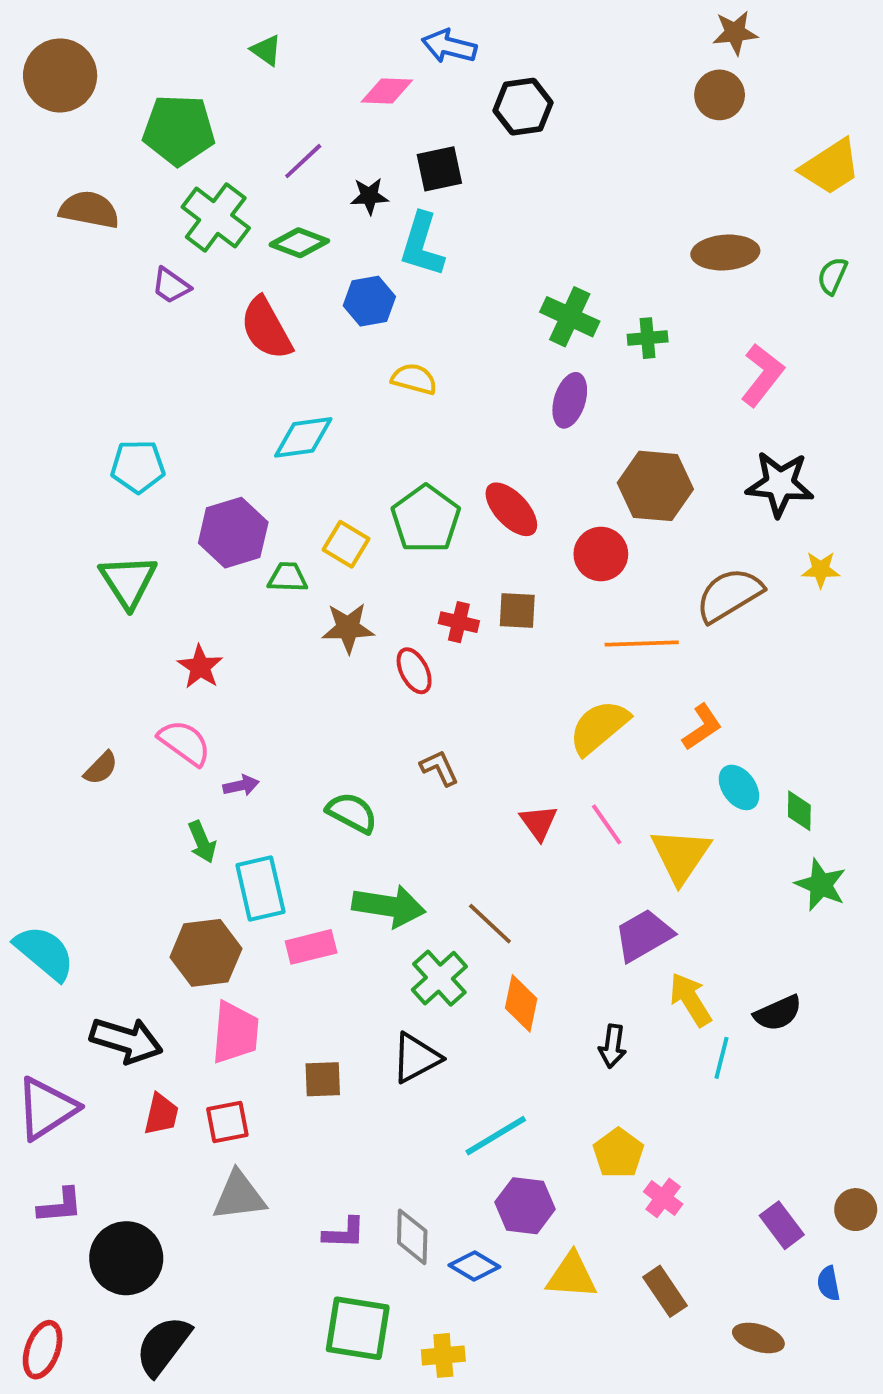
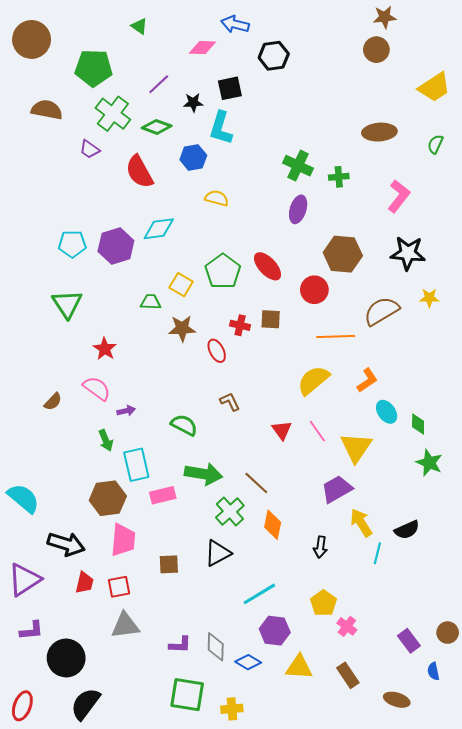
purple hexagon: (233, 533) -> (116, 246), moved

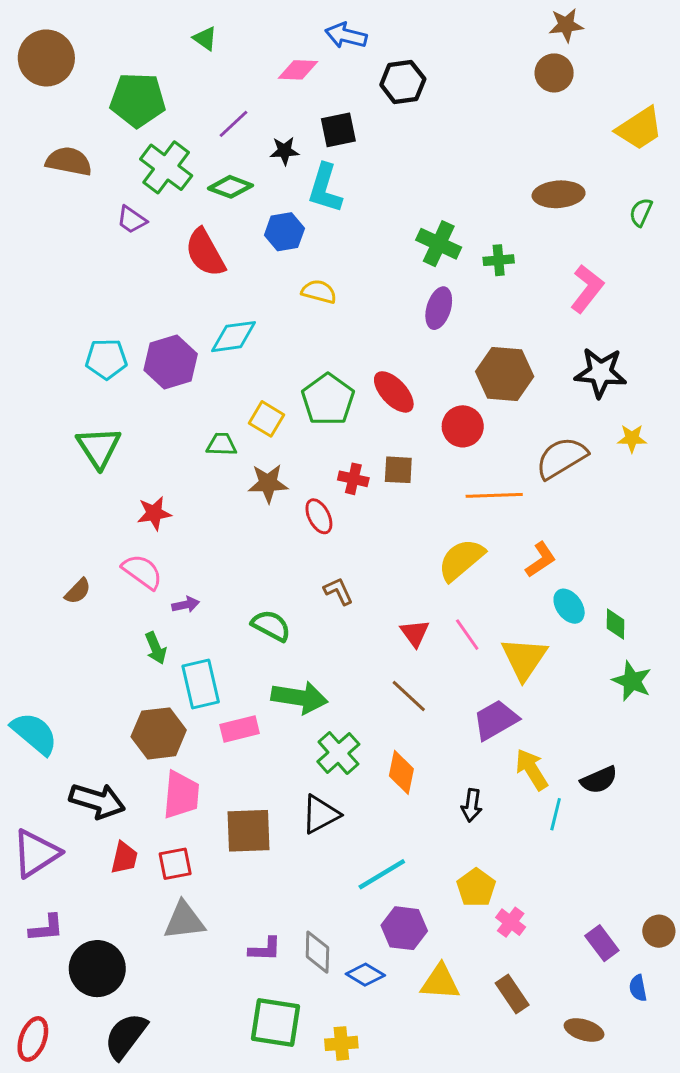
red star: (105, 349) -> (154, 513), turned 30
brown line: (256, 483) -> (409, 696), moved
brown square: (169, 564) -> (249, 831), size x1.6

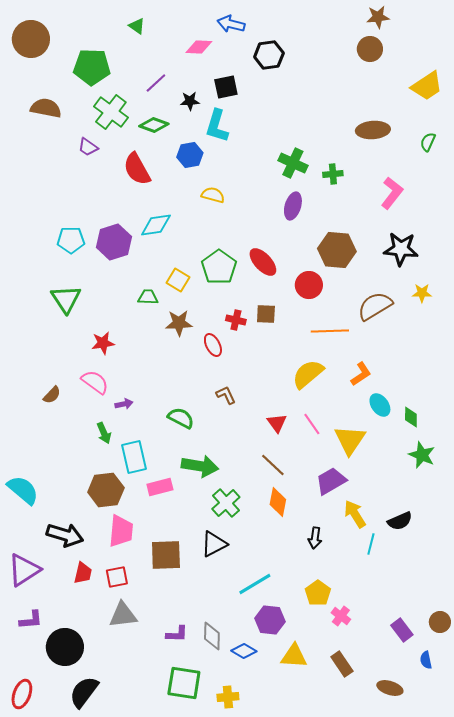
orange diamond: (401, 772) -> (278, 502), moved

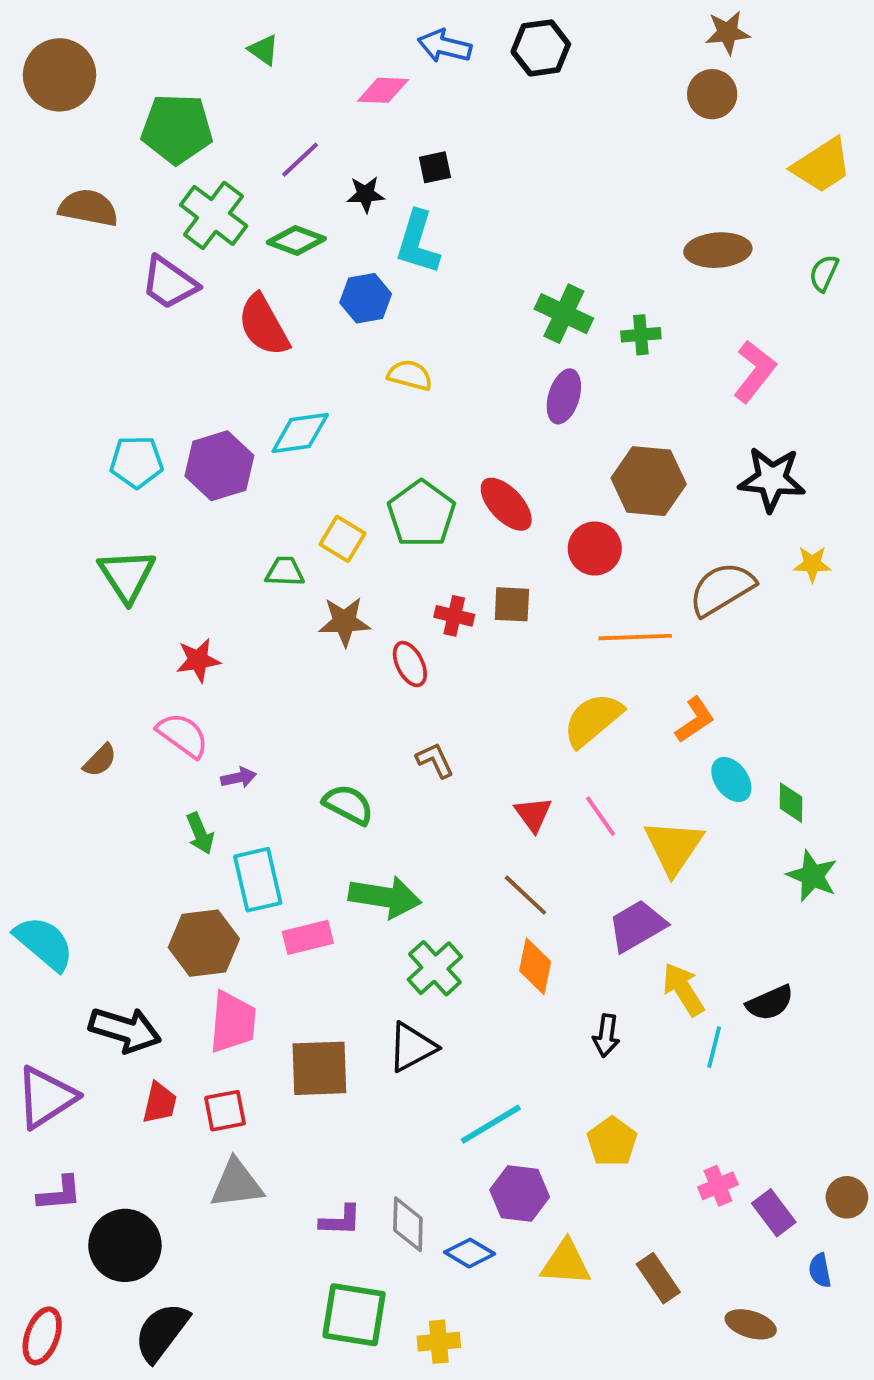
black hexagon: (269, 55) -> (541, 48), moved
black square: (226, 87) -> (435, 167), size x0.7
purple trapezoid: (88, 147) -> (169, 283), size x1.5
pink cross: (341, 616) -> (718, 1186), moved, turned 30

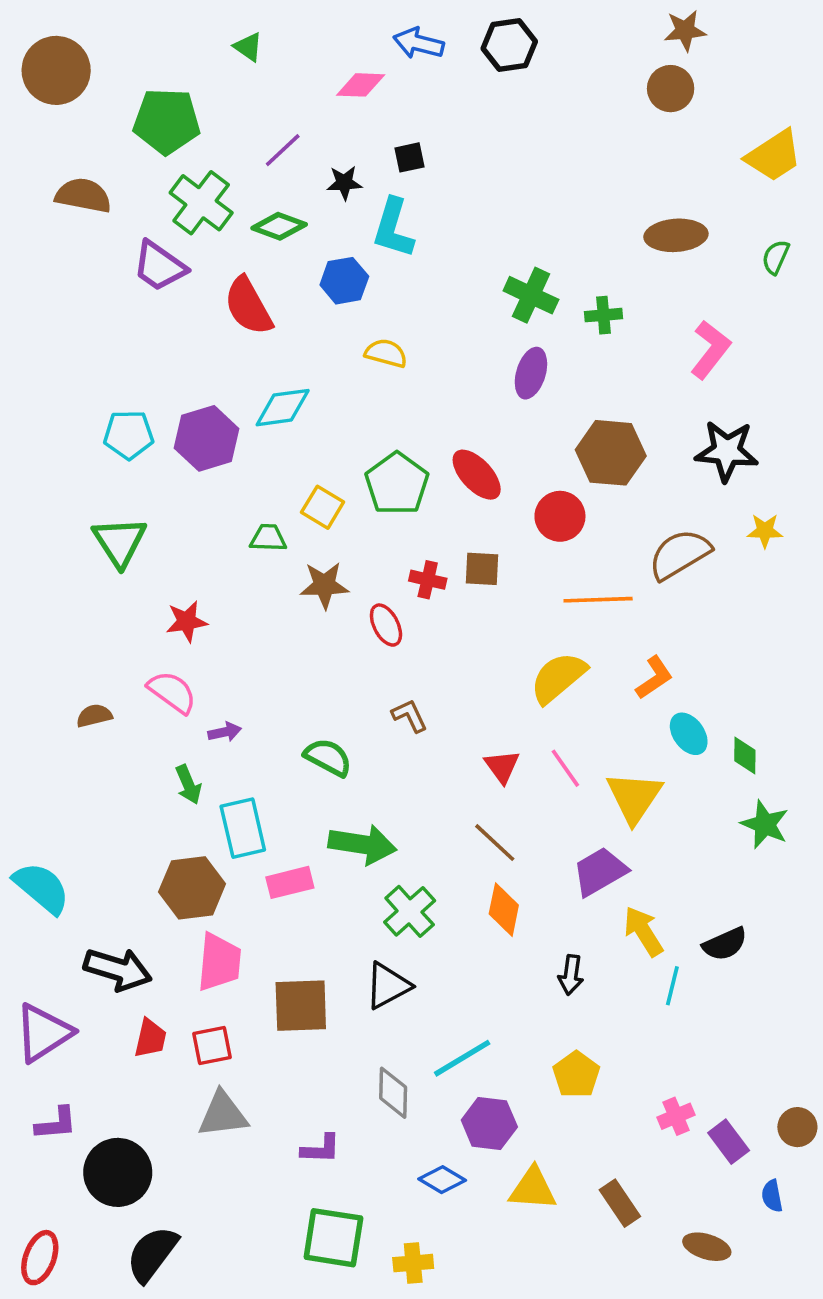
brown semicircle: (100, 760) -> (94, 716), turned -148
gray diamond: (408, 1224) -> (393, 1093), moved

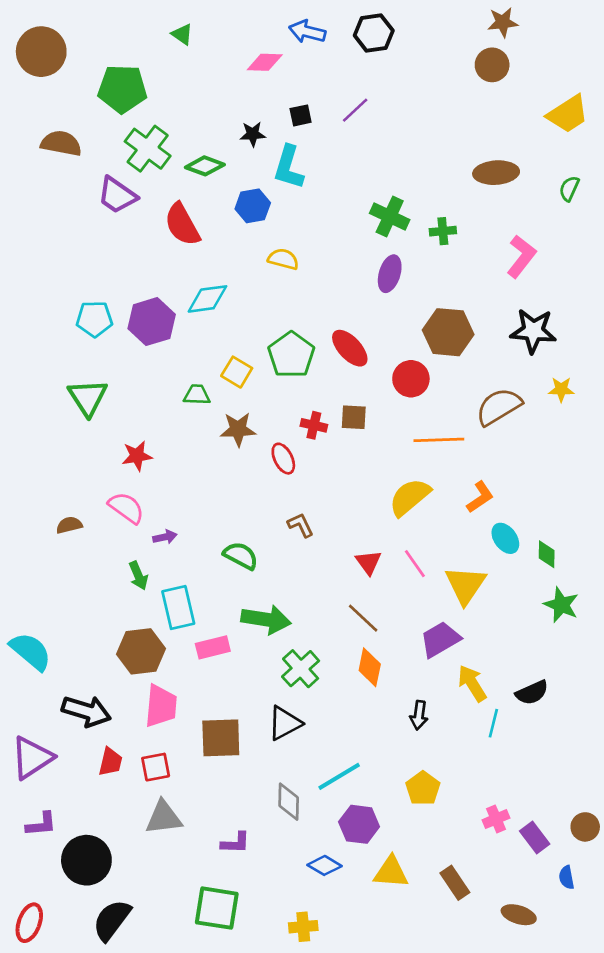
purple line: (283, 150) -> (355, 110), moved
green square: (333, 1238) -> (217, 908), moved

